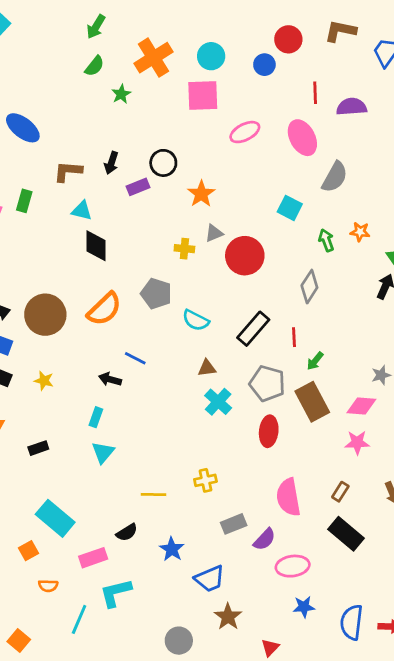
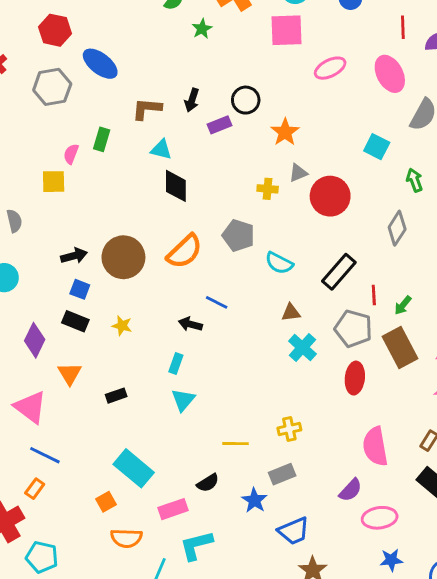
red line: (294, 337) -> (374, 295), moved
gray rectangle: (234, 524) -> (282, 474), moved
orange semicircle: (48, 586) -> (126, 538), size x1.5

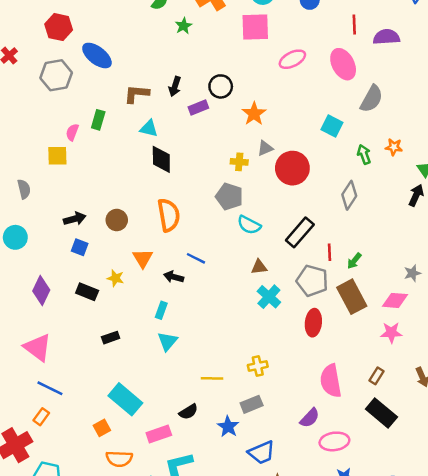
gray pentagon: (238, 235) -> (229, 197), moved
orange semicircle: (185, 251) -> (169, 215), turned -56
brown circle: (123, 257) -> (117, 220), size x0.6
black rectangle: (75, 321) -> (87, 292), moved
orange triangle: (70, 374) -> (143, 258), moved

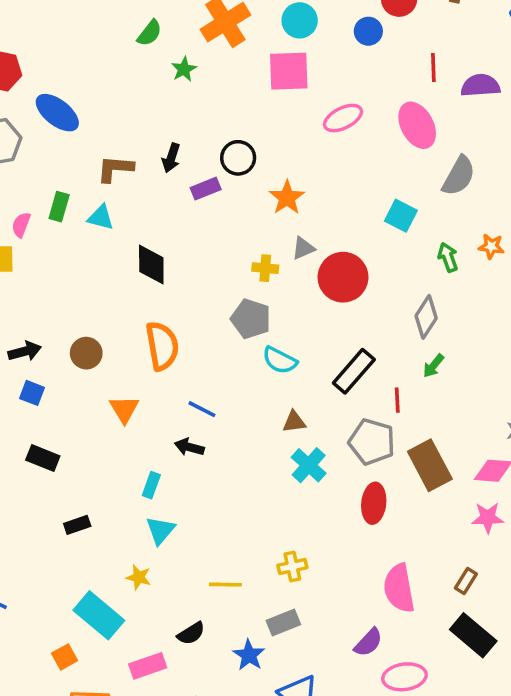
cyan triangle: (149, 128) -> (101, 217), moved
green arrow: (354, 261) -> (433, 366), moved
black arrow: (174, 277) -> (189, 447), moved
yellow star: (116, 278) -> (139, 577), moved

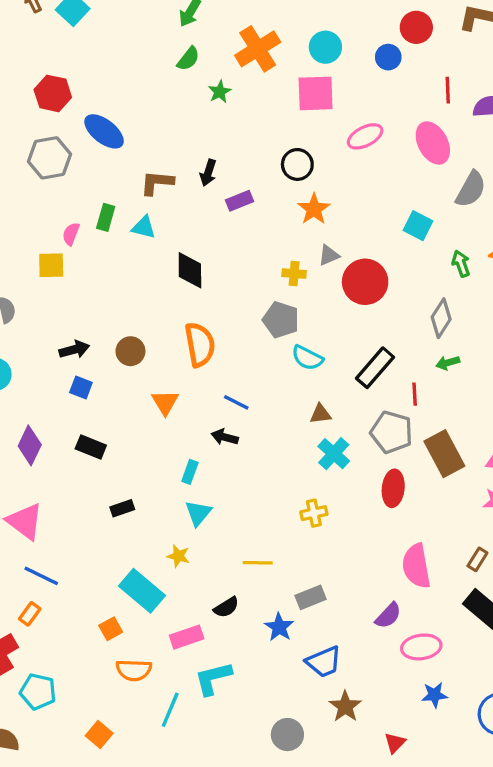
black circle: (238, 158) -> (297, 164), moved
green arrow: (433, 366) -> (448, 363), turned 35
yellow cross: (292, 566) -> (314, 513), moved

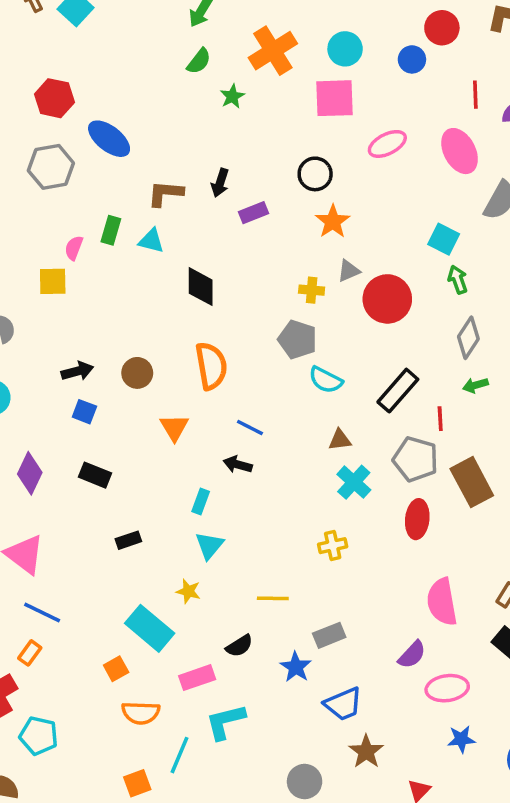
green arrow: (461, 264) -> (458, 280), moved
orange square: (99, 735) -> (137, 783), moved, turned 30

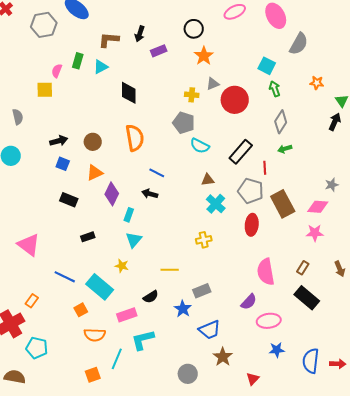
cyan triangle: (151, 241) -> (101, 67), turned -42
orange triangle: (174, 428) -> (95, 173), moved, turned 36
purple diamond: (30, 473) -> (112, 194), moved
blue line: (42, 612) -> (65, 277), moved

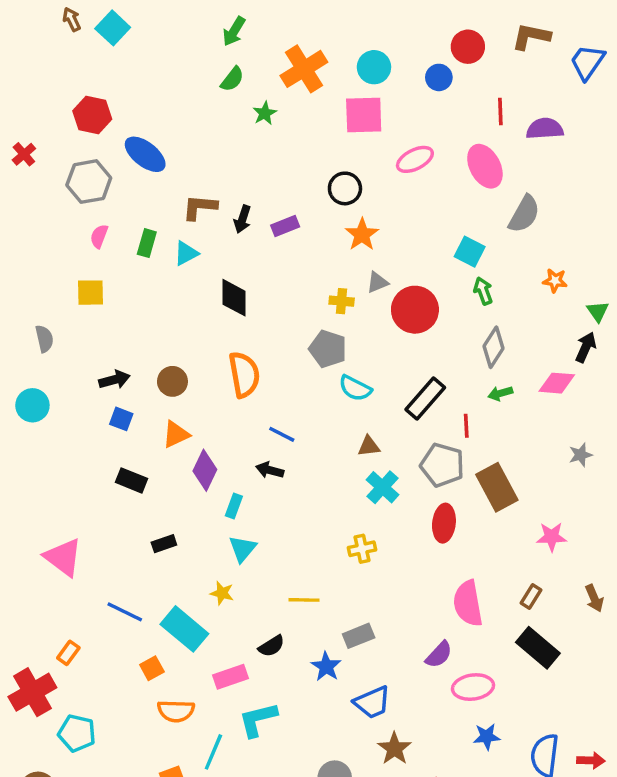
black arrow: (140, 34) -> (242, 219), moved
pink semicircle: (57, 71) -> (99, 236), moved
pink diamond: (318, 207) -> (557, 383), moved

